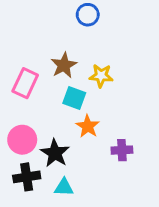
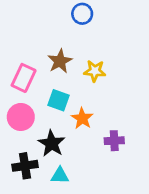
cyan square: (74, 98) -> (58, 100), moved
pink circle: (22, 140) -> (21, 117), moved

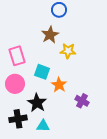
brown star: (60, 61) -> (50, 35), moved
pink rectangle: (24, 78) -> (17, 56), turned -42
purple cross: (114, 141) -> (82, 101), turned 32

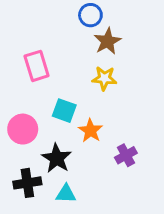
brown star: (50, 35) -> (107, 41), moved
pink rectangle: (17, 56) -> (37, 66), moved
purple cross: (82, 101) -> (126, 155), turned 32

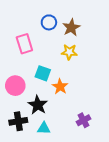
blue circle: (90, 15) -> (49, 22), moved
purple cross: (126, 155) -> (84, 120), moved

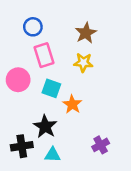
blue circle: (49, 22) -> (33, 27), moved
pink rectangle: (24, 44) -> (44, 55), moved
pink circle: (15, 86) -> (18, 80), moved

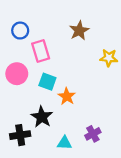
blue circle: (33, 27) -> (20, 31), moved
yellow star: (83, 63) -> (109, 58), moved
cyan triangle: (53, 155) -> (64, 143), moved

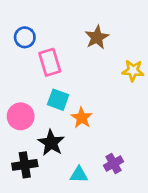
pink circle: (17, 74) -> (21, 116), moved

